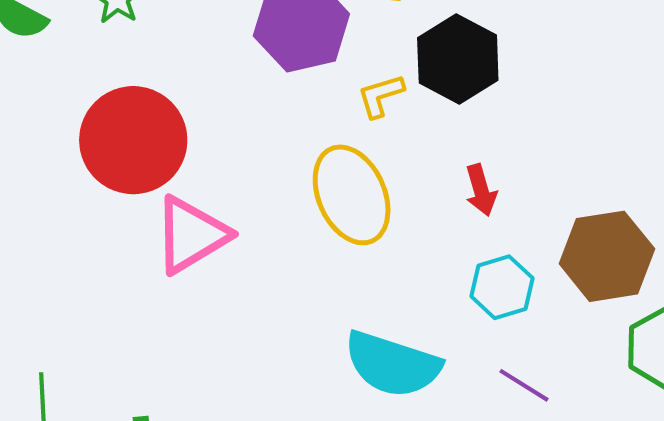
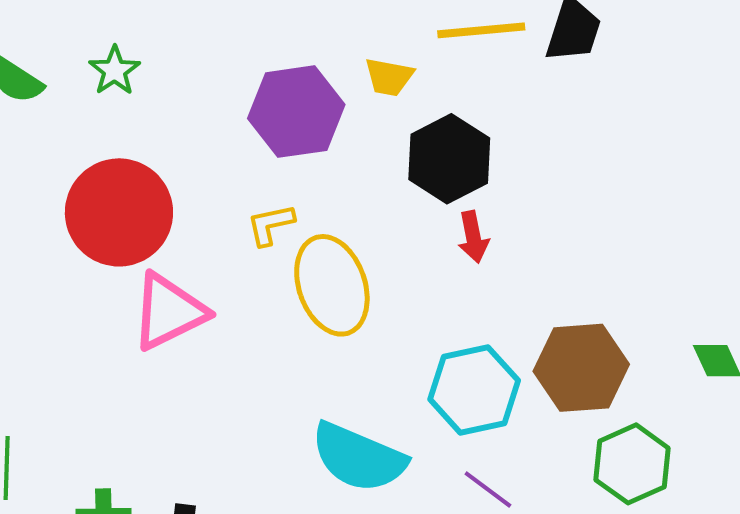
yellow L-shape: (381, 96) -> (271, 225), moved
red arrow: (481, 190) -> (473, 237), moved
cyan hexagon: (502, 287) -> (474, 390), size x1.4

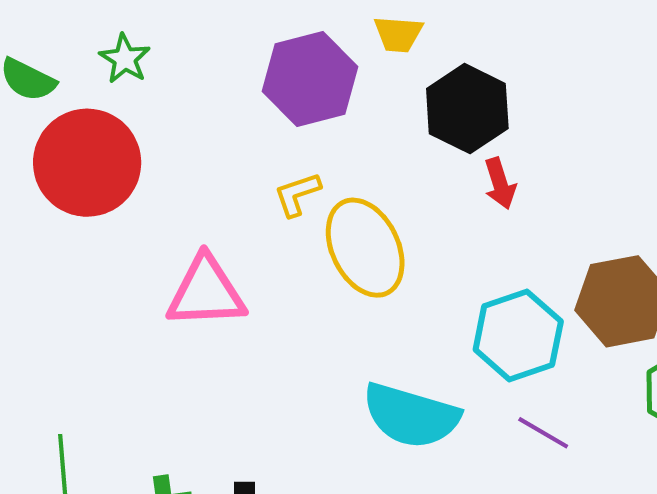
red circle: (119, 212) -> (87, 163), moved
pink triangle: (169, 312) -> (206, 292), turned 30

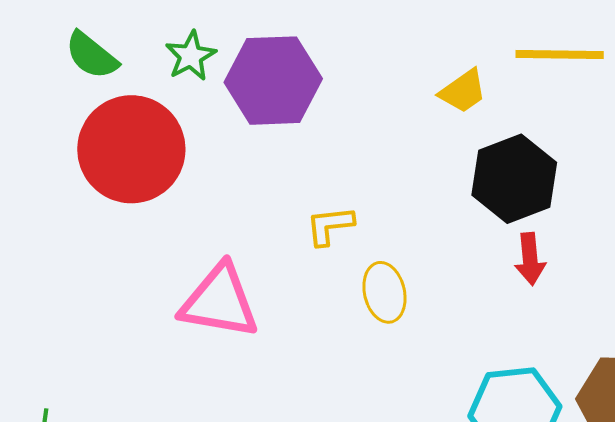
yellow trapezoid: (398, 34) -> (463, 91), turned -52
purple hexagon: (310, 79) -> (273, 81), moved
yellow ellipse: (365, 248) -> (384, 292), size x0.6

